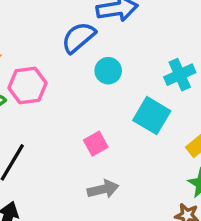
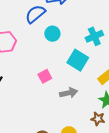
gray arrow: (103, 189) -> (69, 93), moved

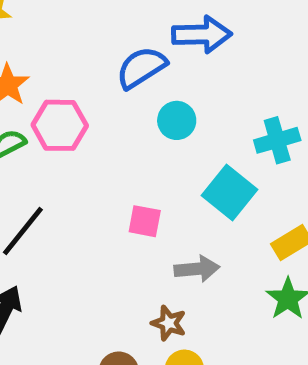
pink square: (45, 76) -> (145, 221), turned 32
brown star: (98, 119) -> (169, 323), moved

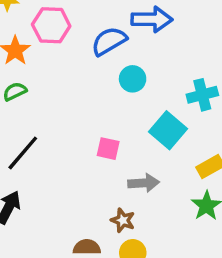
pink hexagon: (60, 125) -> (51, 25), moved

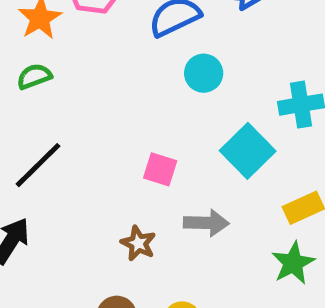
brown star: (123, 220) -> (138, 243), moved

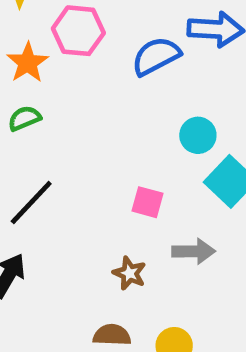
cyan circle: (204, 73) -> (198, 135), moved

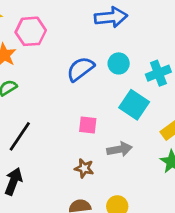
blue semicircle: (156, 56) -> (80, 69), moved
cyan circle: (198, 135) -> (119, 63), moved

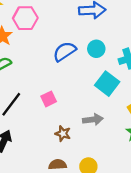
pink square: (88, 125) -> (49, 99), moved, turned -35

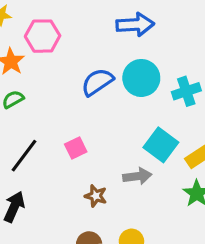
cyan circle: (96, 49) -> (141, 78), size x1.5
cyan square: (107, 84) -> (161, 145), moved

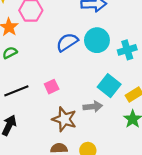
black line: (24, 156) -> (16, 91), turned 30
brown star: (96, 196) -> (64, 119), size x1.6

